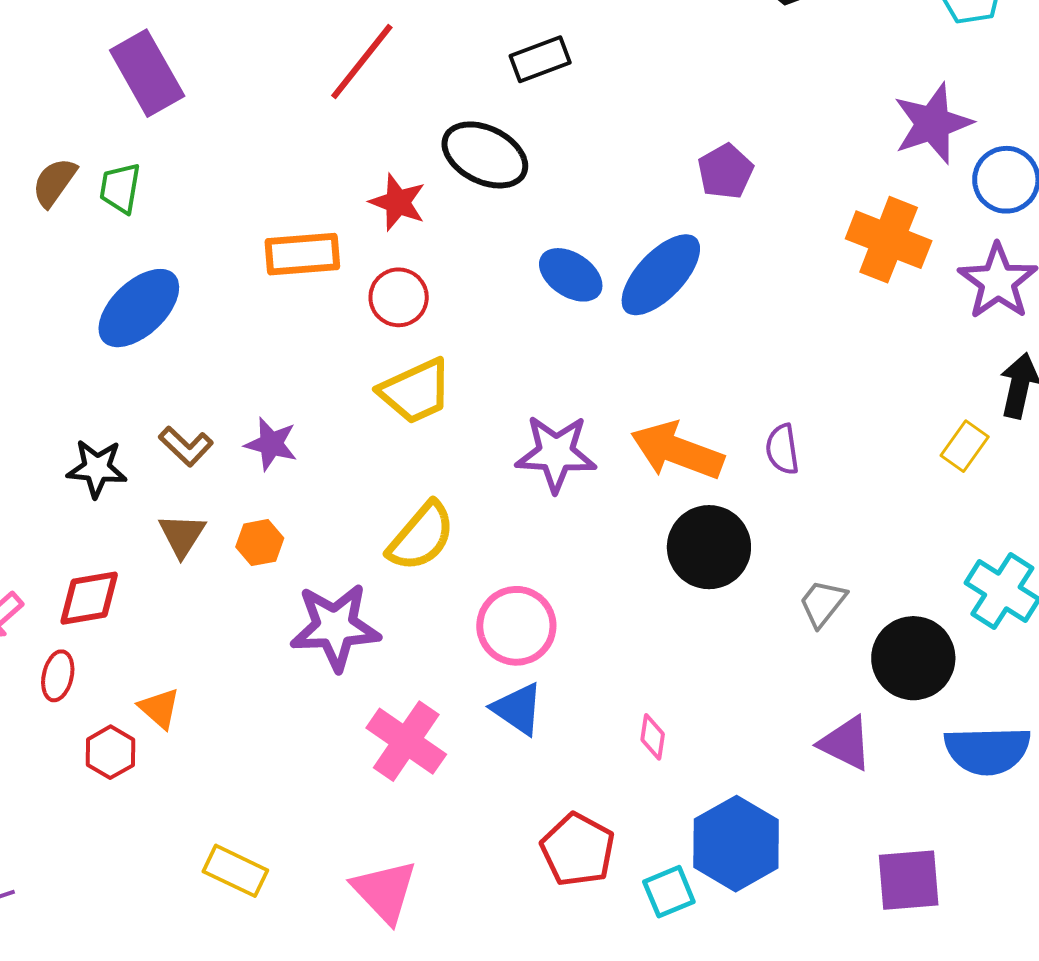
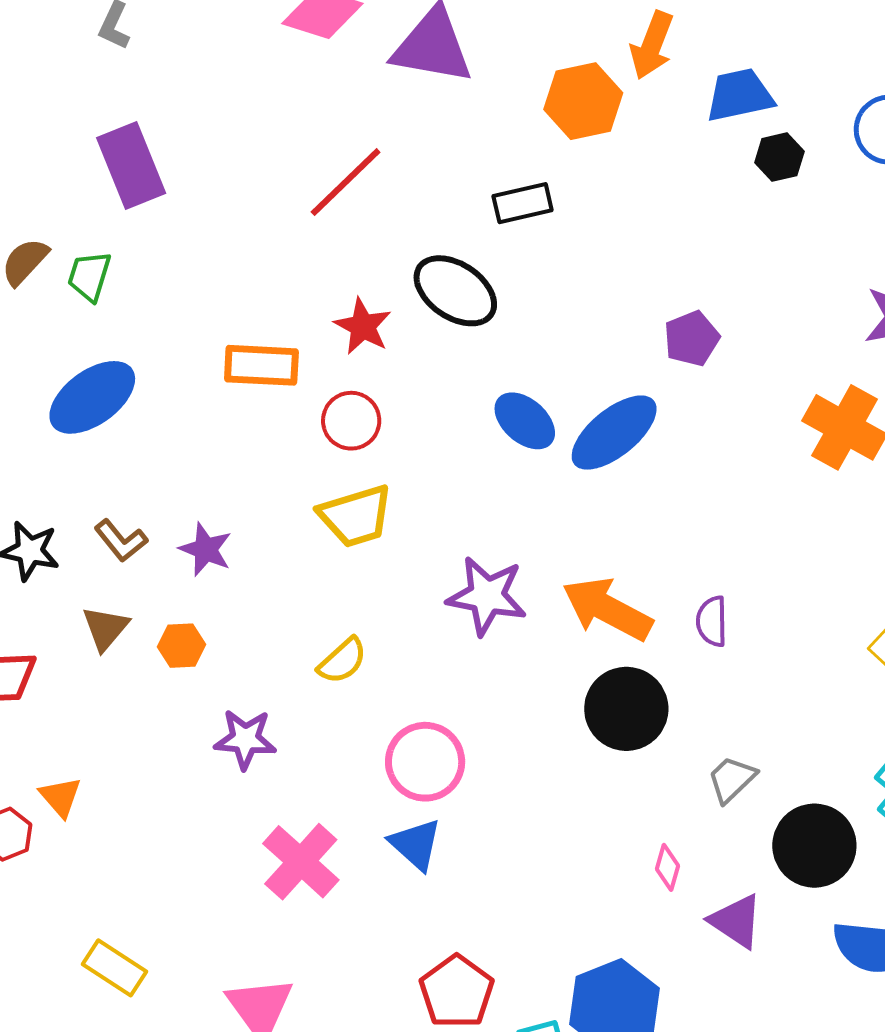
yellow semicircle: (421, 537) -> (342, 661), size x0.7
purple star: (335, 627) -> (245, 739), size x0.7
pink diamond: (653, 737) -> (667, 867), moved

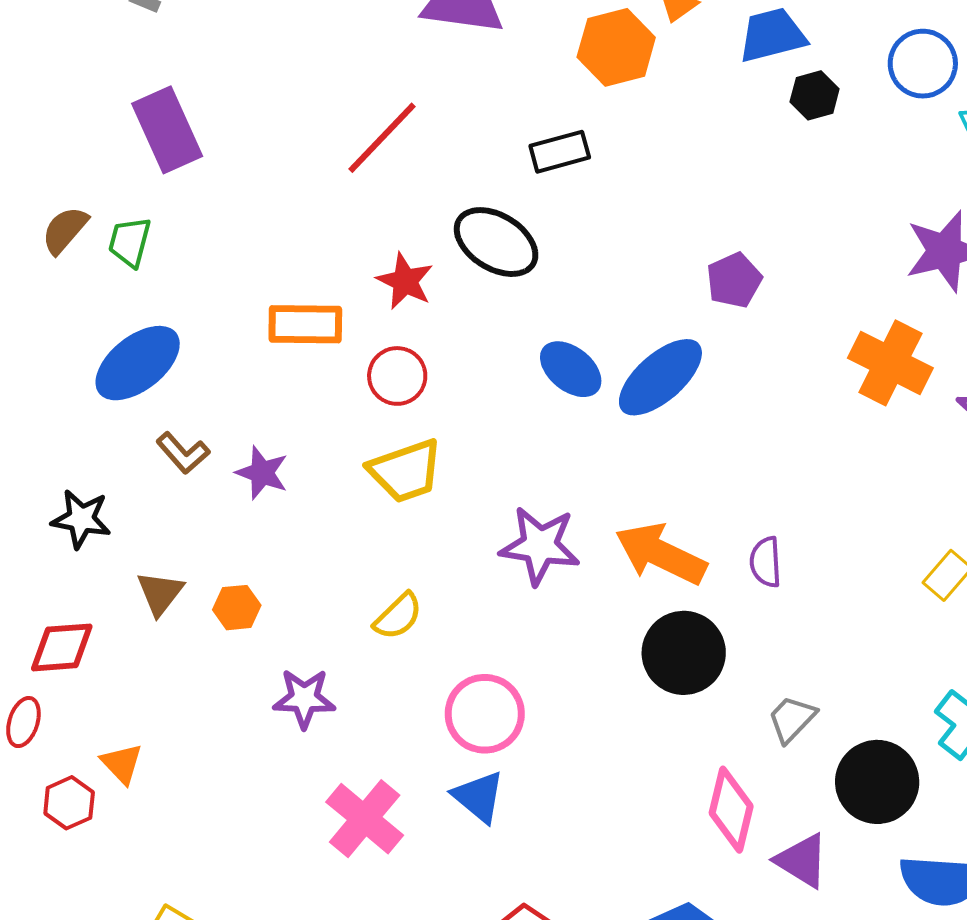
brown L-shape: (121, 541) -> (183, 453), moved
purple star: (206, 549) -> (262, 473), moved
pink diamond: (667, 867) -> (731, 810), size x1.8

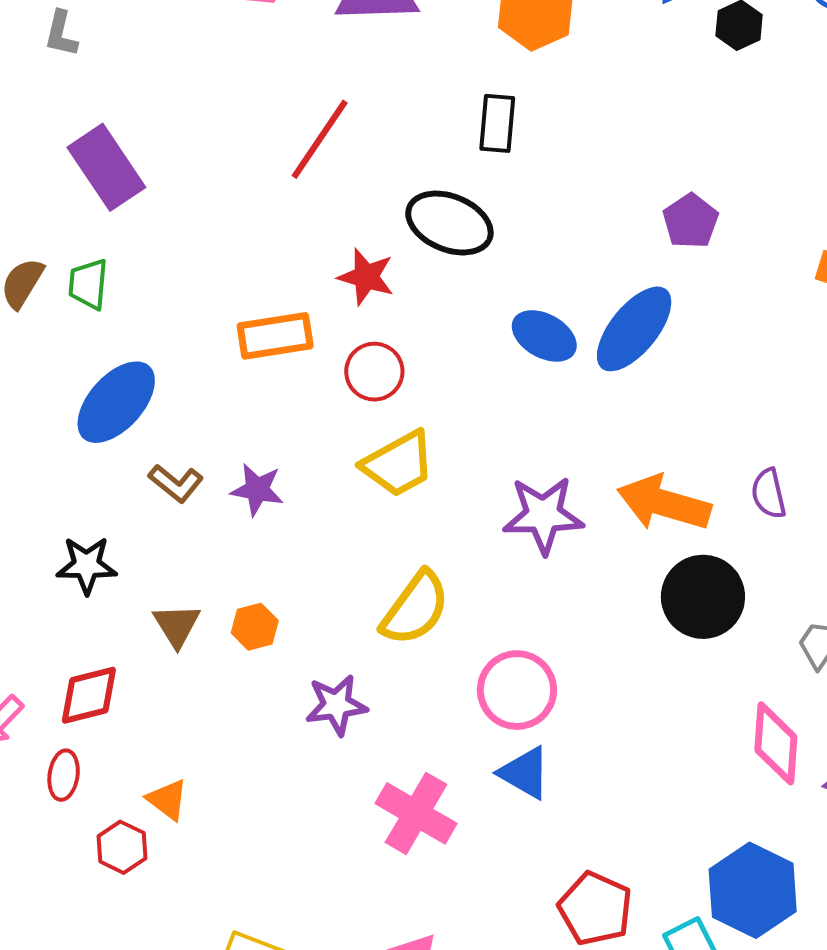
black rectangle: (560, 152) -> (497, 123), turned -60
yellow semicircle: (398, 616) -> (415, 608), size x1.5

